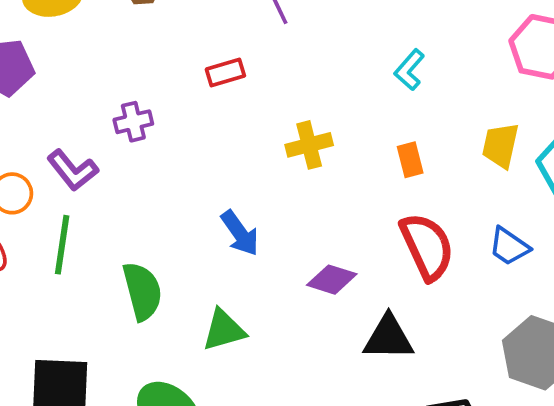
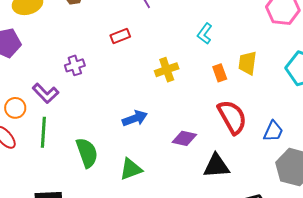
cyan L-shape: (409, 70) -> (205, 34), moved
yellow trapezoid: (500, 145) -> (247, 63), moved
blue arrow: (240, 233) -> (135, 118), turned -70
blue trapezoid: (509, 246) -> (273, 131), moved, turned -95

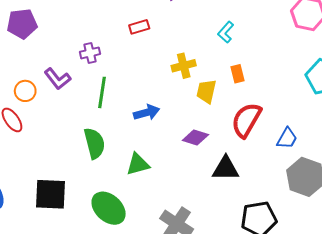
yellow trapezoid: (247, 63) -> (206, 91), moved
red semicircle: (232, 117) -> (246, 120), turned -126
green line: (43, 132) -> (102, 92), moved

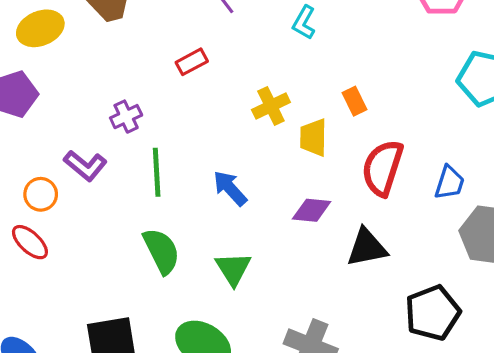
cyan L-shape: (226, 32) -> (304, 23), moved
blue arrow: (147, 113) -> (230, 188), turned -105
green triangle: (138, 164) -> (233, 269), turned -35

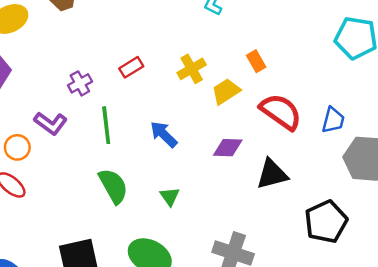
red rectangle: (192, 62) -> (131, 67), moved
yellow trapezoid: (313, 137) -> (226, 91), turned 60
red semicircle: (383, 168) -> (281, 112), turned 111
green triangle: (233, 269) -> (170, 196), size x0.7

